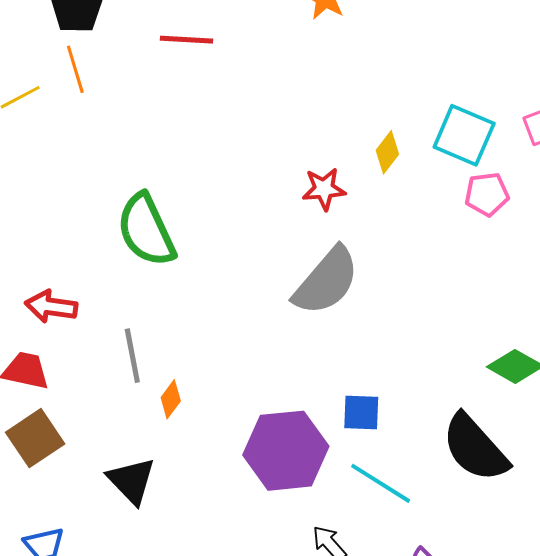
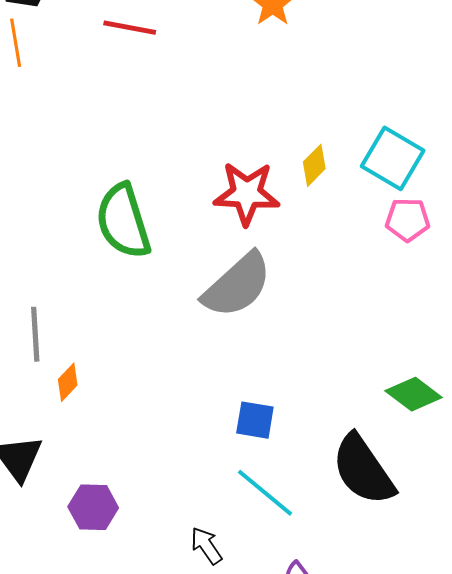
red star: (324, 189) -> (247, 193), size x1.5
green semicircle: (146, 230) -> (123, 221), moved
purple hexagon: (286, 451) -> (93, 507), moved, size x0.6

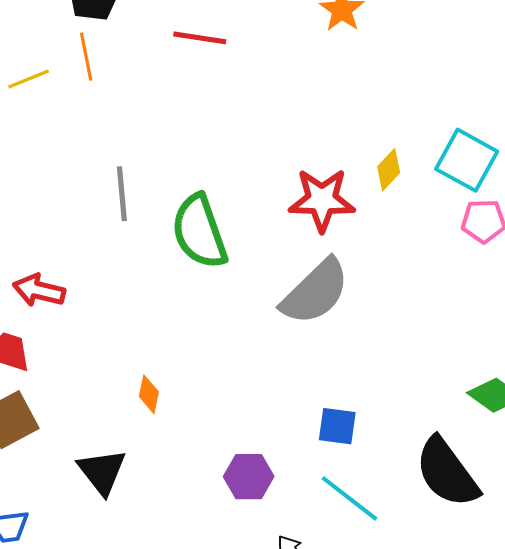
gray line: (35, 334) -> (122, 194), moved
orange diamond: (68, 382) -> (149, 394), turned -30
purple hexagon: (93, 507) -> (249, 477), moved

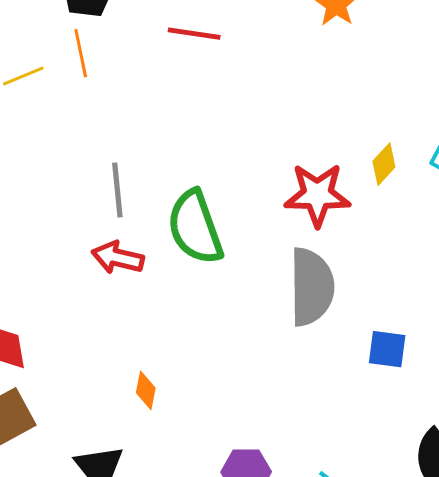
red arrow: (39, 290) -> (118, 258), moved
gray semicircle: (315, 292) -> (311, 287), turned -46
blue square: (337, 426) -> (387, 349), moved

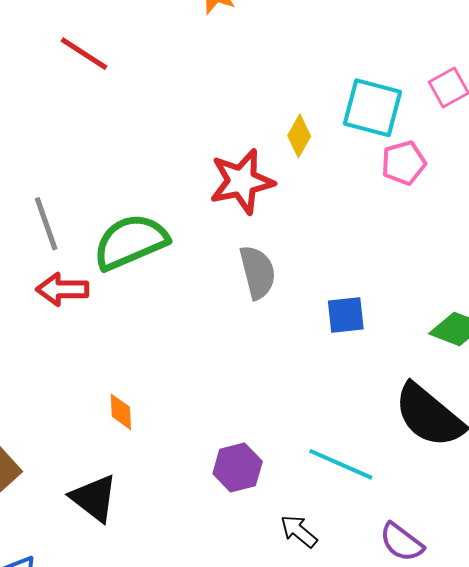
red line: (194, 34) -> (84, 54), turned 38
green semicircle: (195, 227) -> (131, 242), turned 100
gray semicircle: (311, 287) -> (258, 272), size x0.7

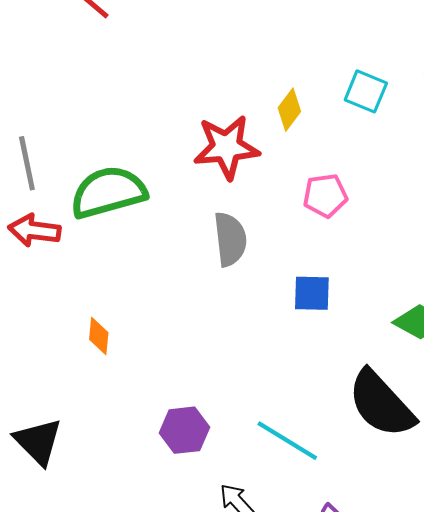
cyan square: (372, 108) -> (366, 91), size x0.7
pink pentagon: (404, 163) -> (325, 195), moved
orange diamond: (121, 412) -> (99, 336), moved

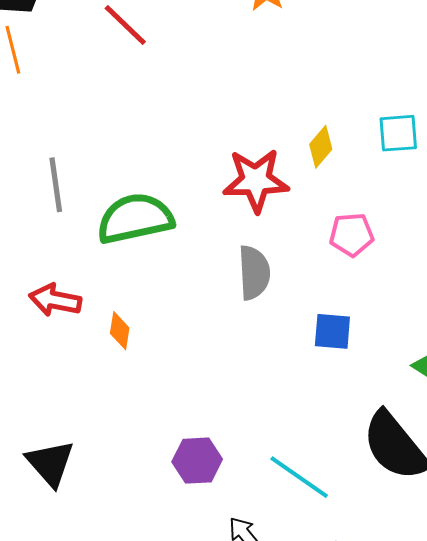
cyan square: (366, 91) -> (398, 133), turned -30
red arrow: (34, 230) -> (55, 300), moved
orange diamond: (99, 336) -> (120, 331), moved

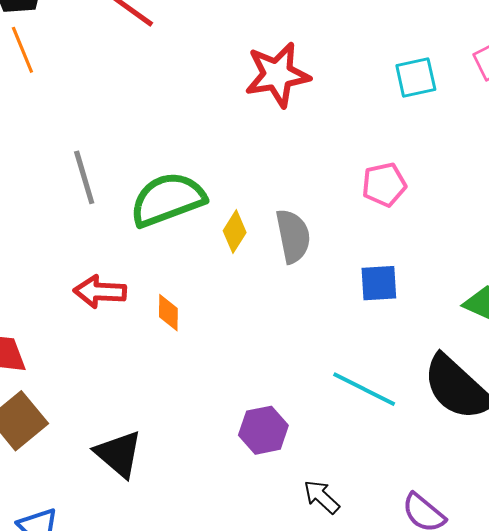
yellow diamond: (321, 147) -> (235, 232), moved
red star: (256, 180) -> (277, 75), moved
cyan line: (299, 477) -> (364, 389), moved

